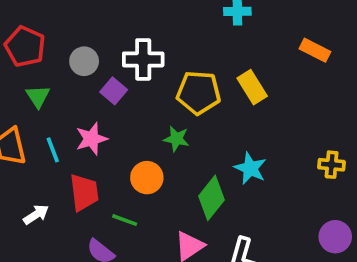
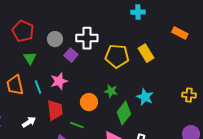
green star: (176, 139) -> (111, 91), moved

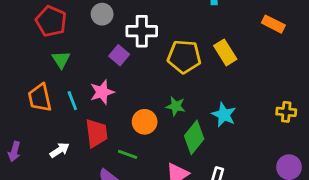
gray circle: (55, 39) -> (102, 14), moved

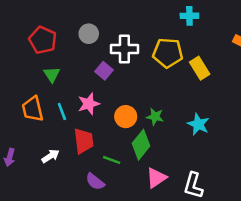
yellow pentagon: (184, 57) -> (168, 53), moved
orange circle: (145, 122) -> (126, 117), moved
green diamond: (194, 137) -> (141, 145), moved

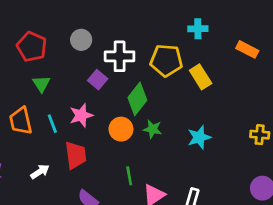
cyan cross: (189, 16) -> (198, 29), moved
cyan star: (198, 124) -> (199, 137), turned 30
green diamond: (141, 145) -> (137, 99), moved
green line: (112, 160) -> (129, 176), moved, turned 60

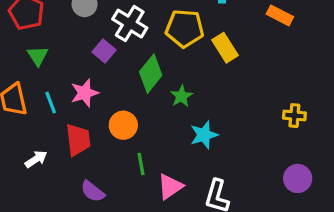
white cross: (120, 56) -> (130, 24), turned 32
orange circle: (121, 129) -> (123, 125), moved
green star: (153, 129) -> (181, 96), moved, turned 30
cyan star: (199, 137) -> (204, 135), moved

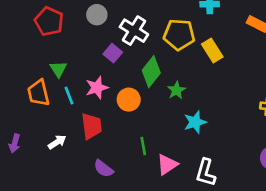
green triangle: (38, 56) -> (58, 69), moved
orange circle: (123, 125) -> (129, 100), moved

